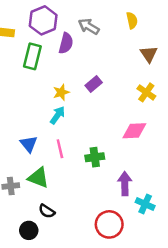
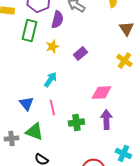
yellow star: (61, 92) -> (52, 47), moved
pink diamond: (134, 131) -> (101, 93), moved
green cross: (95, 157) -> (76, 123), moved
purple arrow: (125, 184) -> (106, 120), moved

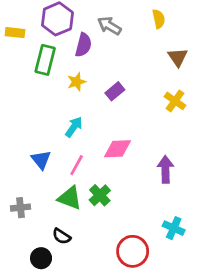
pink diamond: (101, 93) -> (118, 149), moved
pink line: (52, 108) -> (77, 165), turned 42
purple arrow: (106, 120) -> (165, 169), moved
green cross: (76, 123) -> (100, 195), moved, turned -35
green triangle: (34, 132) -> (70, 198), moved

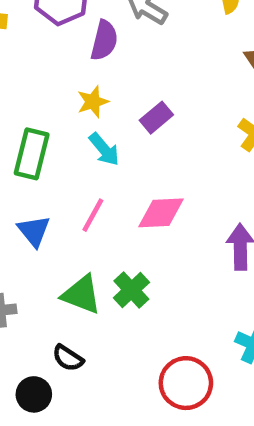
green rectangle: (45, 60) -> (32, 154), moved
cyan arrow: (74, 127) -> (104, 149), moved, turned 105
pink line: (77, 165) -> (93, 215), moved

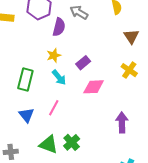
pink diamond: (161, 213) -> (94, 87), moved

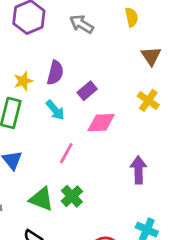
purple semicircle: (59, 27) -> (55, 73), moved
yellow star: (54, 55) -> (23, 81), moved
pink line: (54, 108) -> (66, 153), moved

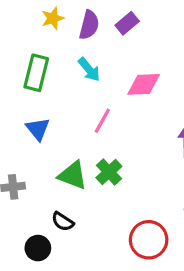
yellow star: (23, 81) -> (53, 18), moved
purple rectangle: (87, 91) -> (127, 23), moved

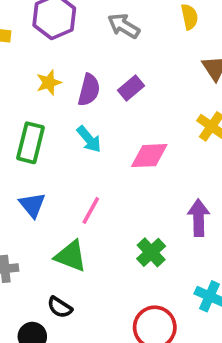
pink line: (102, 121) -> (91, 210), moved
green cross: (109, 172) -> (151, 252), moved

